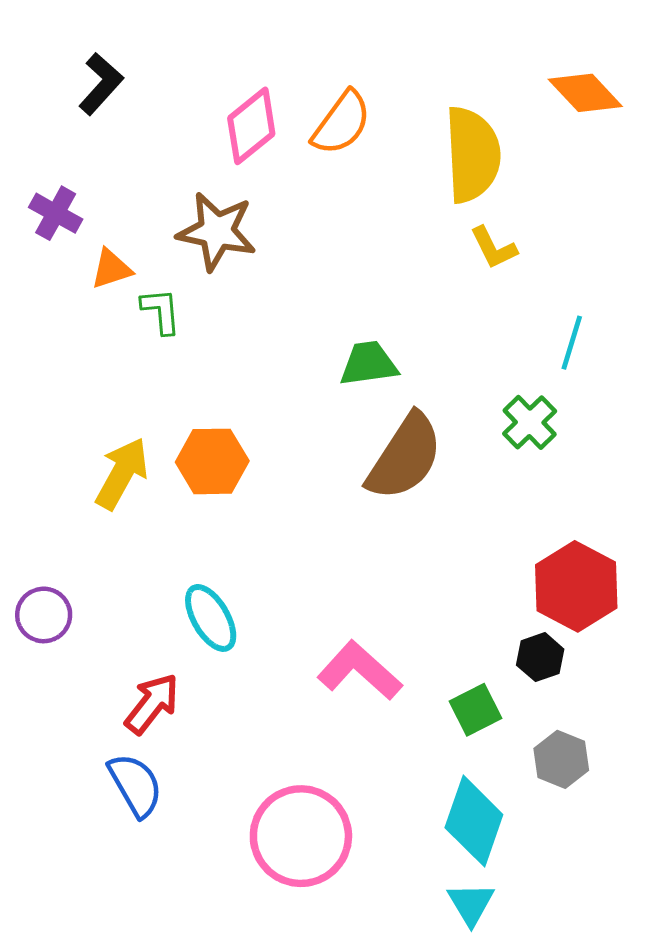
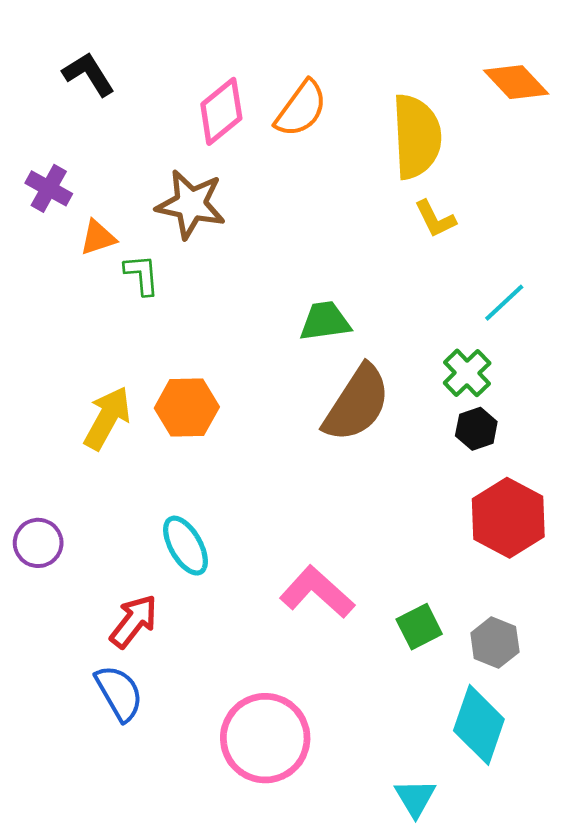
black L-shape: (101, 84) -> (89, 74), turned -74
cyan line: (572, 343) -> (504, 303), turned 30
black hexagon: (540, 657) -> (476, 429), moved
gray hexagon: (561, 759) -> (495, 643), moved
cyan diamond: (474, 821) -> (479, 725), moved

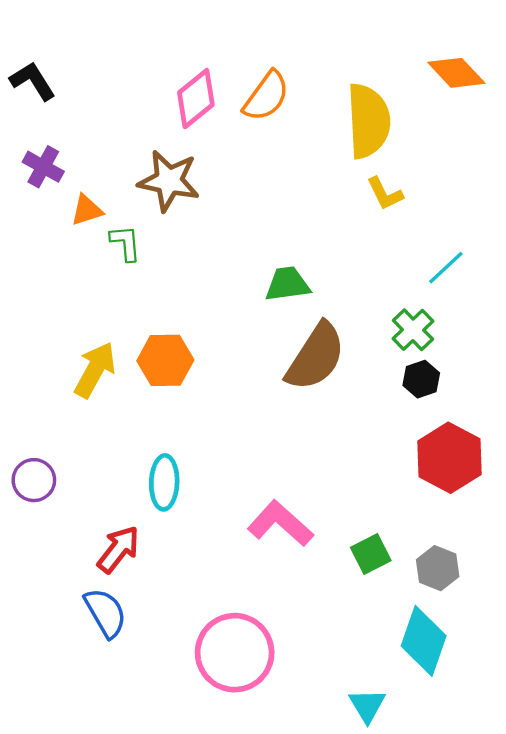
black L-shape: (89, 74) -> (33, 81), moved
cyan ellipse: (186, 546) -> (164, 482), turned 32

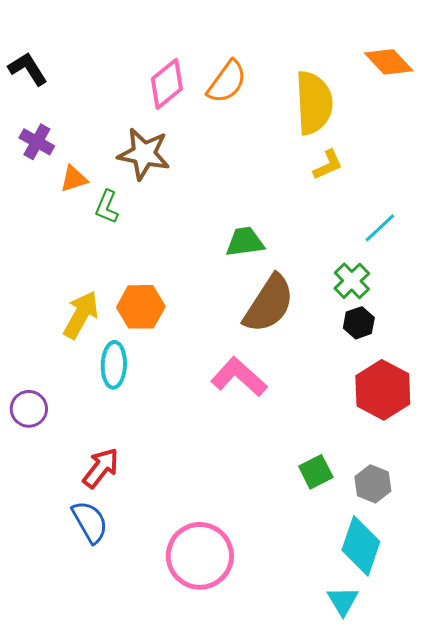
yellow L-shape: (385, 194) -> (328, 165), turned -88
green L-shape: (125, 243) -> (107, 207), turned -152
cyan ellipse: (164, 482) -> (114, 365), moved
pink L-shape: (280, 524) -> (239, 377), moved
cyan triangle: (367, 705) -> (343, 601), moved

